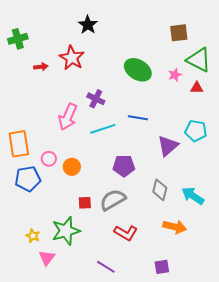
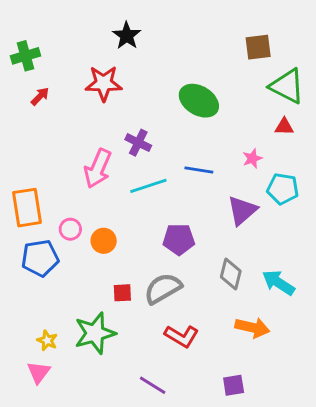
red star: (72, 58) -> (104, 83), turned -30
red arrow: (41, 67) -> (40, 96), moved, turned -40
pink star: (175, 75) -> (252, 158), moved
pink triangle: (47, 258) -> (39, 372), moved

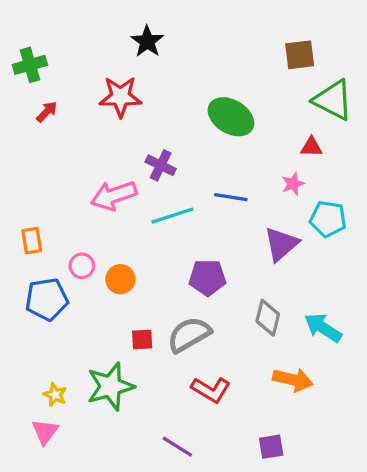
red triangle: (284, 127) -> (311, 147), moved
pink arrow: (98, 169) -> (114, 195), turned 48
orange rectangle: (27, 208) -> (32, 241), size x0.6

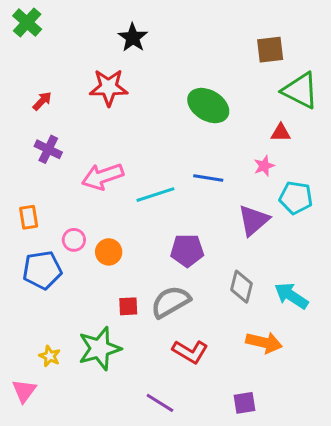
green cross: (30, 65) -> (27, 22), moved, turned -32
purple cross: (161, 165) -> (48, 149), moved
pink triangle: (45, 432) -> (24, 391), moved

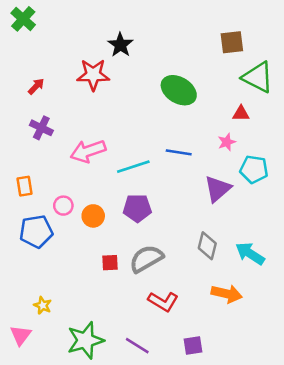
black star: (133, 38) -> (120, 45), moved
purple pentagon: (187, 250) -> (137, 208), moved
green star: (100, 349) -> (85, 340), moved
purple square: (244, 403) -> (193, 346), moved

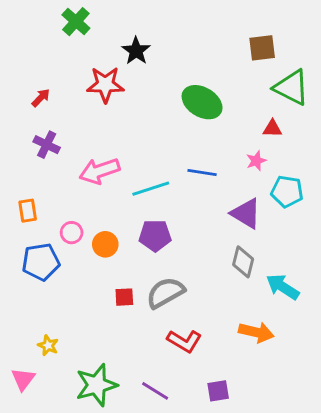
green cross: (23, 19) -> (76, 22), moved
purple triangle: (218, 189) -> (246, 214), turned -48
gray diamond: (207, 246) -> (243, 262), moved

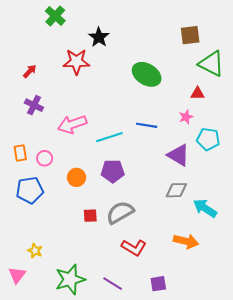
pink circle: (72, 233) -> (45, 158), moved
gray diamond: (243, 262) -> (176, 190), turned 75

